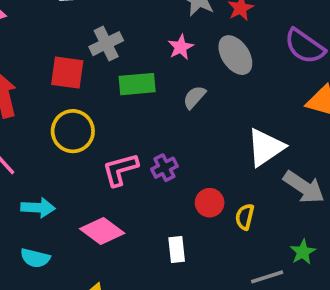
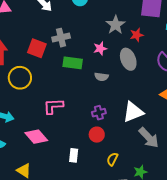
gray semicircle: (194, 97) -> (101, 77), turned -136
yellow circle: (73, 131) -> (20, 78), moved
purple cross: (164, 168) -> (99, 113), moved
yellow semicircle: (245, 217) -> (112, 159), moved

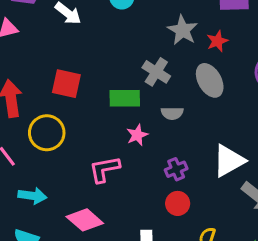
gray cross: (61, 38) -> (156, 72), moved, turned -36
pink star: (100, 48) -> (137, 135), moved

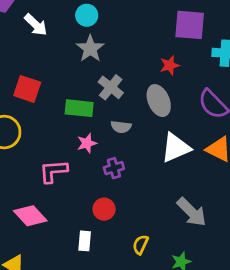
gray star: (183, 30) -> (90, 49), moved
white triangle: (229, 161) -> (176, 148), moved
purple cross: (176, 169) -> (114, 168), moved
red circle: (178, 203) -> (104, 209), moved

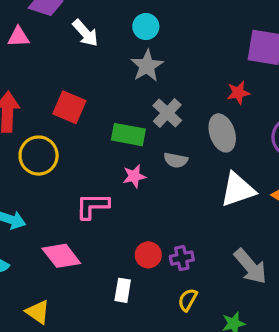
purple cross: (114, 168) -> (182, 258), moved

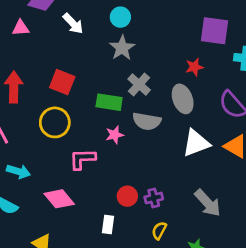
yellow circle: (39, 156) -> (55, 122), moved
gray semicircle: (176, 160) -> (147, 121), size x1.5

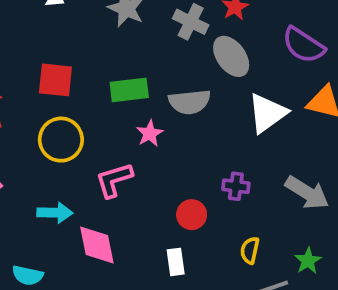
gray cross: (139, 84) -> (191, 22), moved
cyan arrow: (18, 171) -> (55, 213), moved
purple cross: (154, 198) -> (236, 186), moved, turned 36
pink diamond: (59, 199) -> (97, 245), turned 44

